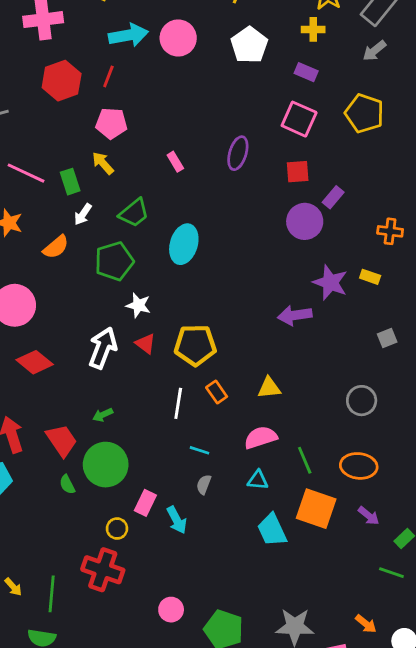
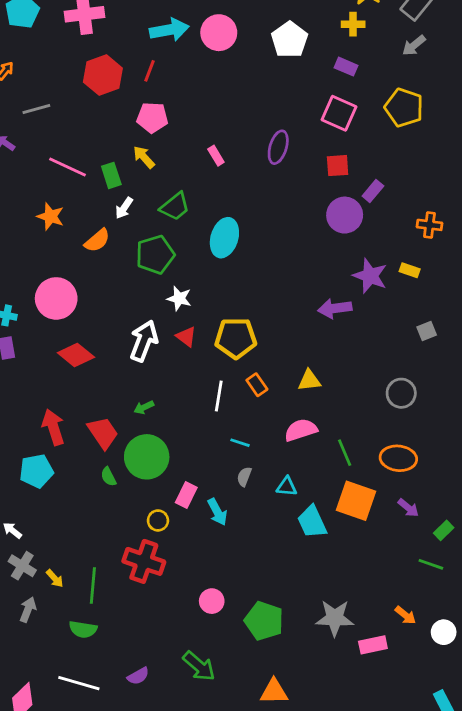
cyan triangle: (258, 480) -> (287, 487), moved

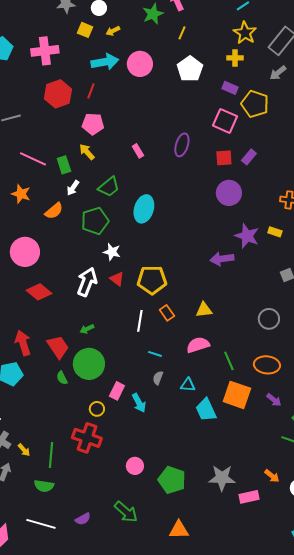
yellow pentagon: (404, 108) -> (255, 104), moved
purple rectangle: (373, 191) -> (249, 157), moved

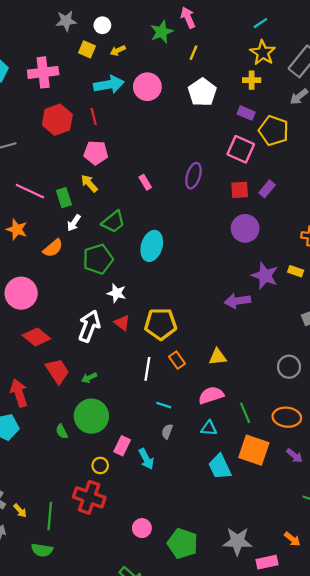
red line: (91, 91) -> (94, 116), turned -35
red trapezoid: (58, 347) -> (57, 371), moved
cyan triangle: (188, 385) -> (209, 428), moved

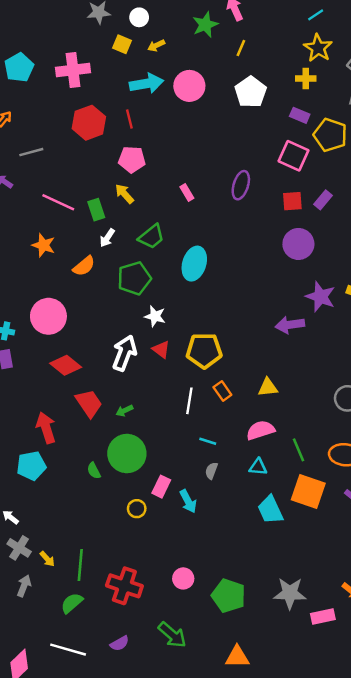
red cross: (89, 497) -> (124, 586), moved
green semicircle: (42, 550) -> (72, 603), turned 130

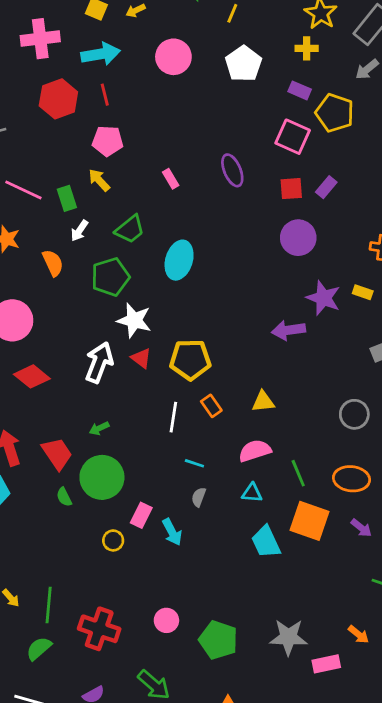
cyan arrow: (146, 83) -> (101, 54), moved
purple ellipse: (241, 185) -> (232, 170), turned -40
orange semicircle: (84, 266) -> (53, 263), turned -75
white star: (155, 316) -> (134, 320), size x1.4
red trapezoid: (89, 403) -> (57, 454), moved

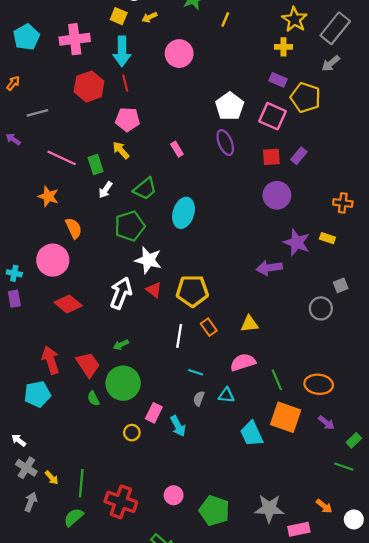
cyan arrow: (101, 54) -> (122, 51), turned 100
white pentagon: (244, 64) -> (230, 106), moved
orange semicircle: (53, 263) -> (74, 228), moved
gray circle: (354, 414) -> (321, 308), moved
cyan triangle: (252, 493) -> (226, 395), moved

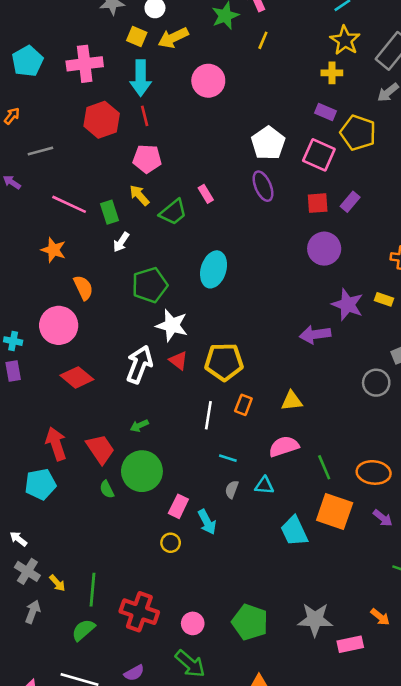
yellow arrow: (149, 17) -> (173, 38), size x1.6
green trapezoid: (145, 189) -> (173, 212), moved
orange rectangle: (209, 327) -> (243, 405), turned 56
yellow circle: (132, 433) -> (171, 543), moved
pink circle: (174, 495) -> (193, 623), moved

